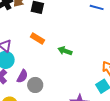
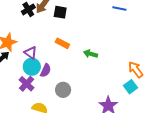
purple semicircle: (22, 76) -> (46, 70), moved

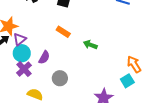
purple triangle: (30, 53) -> (20, 39), moved, turned 40
cyan circle: (32, 67) -> (22, 53), moved

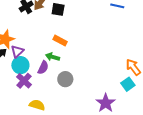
green arrow: (90, 45) -> (53, 57), moved
gray circle: (60, 78) -> (65, 79), moved

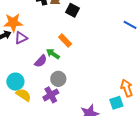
cyan circle: (20, 65) -> (15, 82), moved
purple cross: (24, 81) -> (51, 95), moved

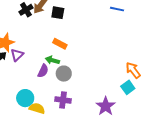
gray circle: (58, 79) -> (64, 74), moved
purple cross: (51, 95) -> (63, 100), turned -35

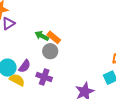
orange rectangle: (60, 44) -> (54, 37), moved
purple semicircle: (43, 71) -> (25, 66), moved

